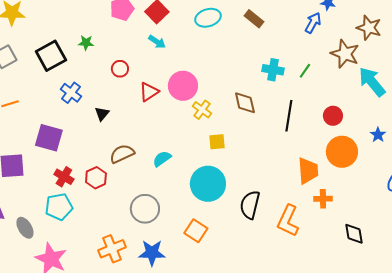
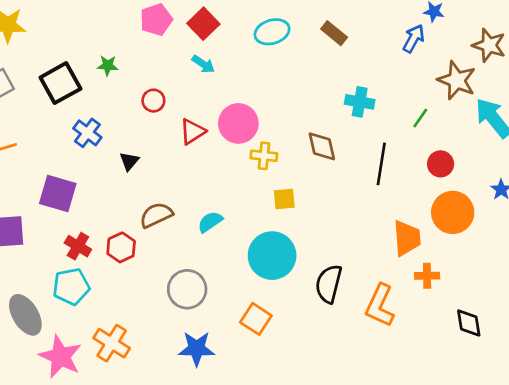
green line: (305, 71) -> (420, 118), moved
yellow cross: (202, 110) -> (264, 156), turned -30
gray ellipse: (25, 228) -> (25, 315), size x1.4
orange cross: (112, 249) -> (112, 343), moved, turned -36

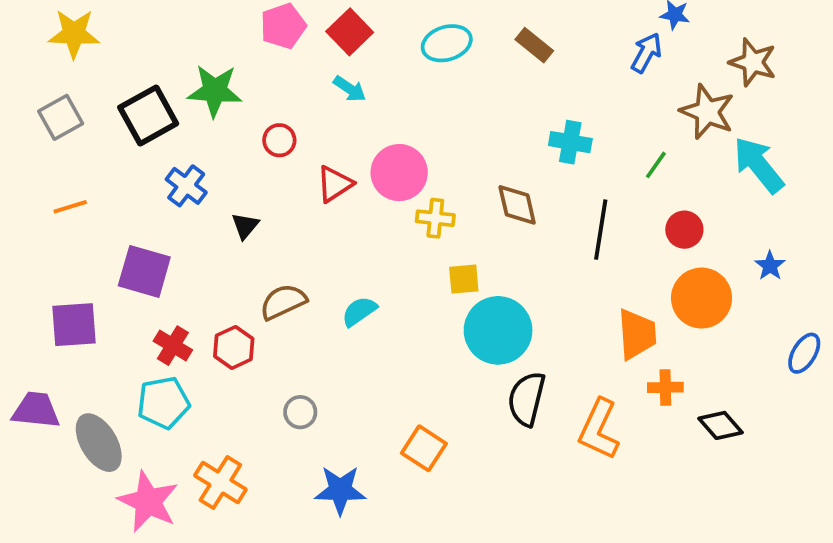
green star: (108, 65) -> (215, 91), size x1.8
cyan circle: (272, 256) -> (498, 330), moved
gray circle: (187, 289) -> (300, 412), moved, size x0.6
black diamond: (469, 323) -> (721, 425), moved, turned -32

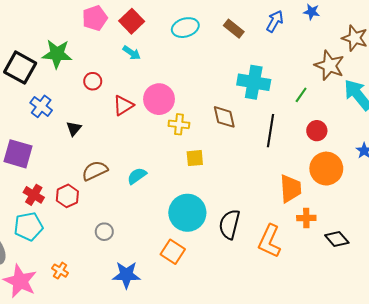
blue arrow: (646, 53) -> (275, 21), moved
black square: (148, 115) -> (20, 68), turned -32
cyan cross: (570, 142) -> (254, 82), size x1.4
cyan circle: (498, 330) -> (187, 213), moved
orange cross: (220, 483) -> (60, 271), size x0.6

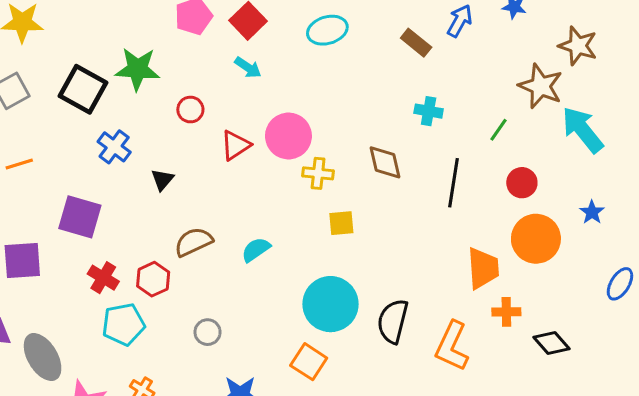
brown rectangle: (234, 29) -> (416, 43), moved
cyan cross: (254, 82) -> (429, 111), size x0.6
cyan pentagon: (29, 226) -> (123, 324), moved

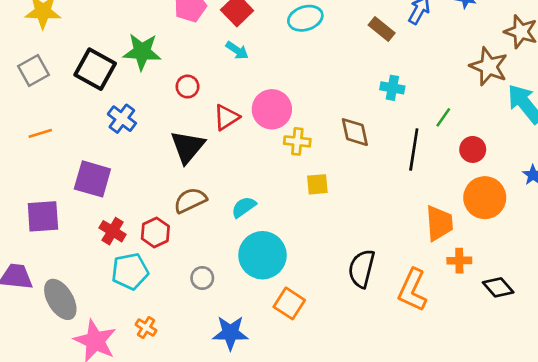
green line: (499, 130) -> (443, 117), moved
black triangle: (162, 180) -> (188, 147), moved, size x1.8
cyan circle: (330, 304) -> (262, 255), moved

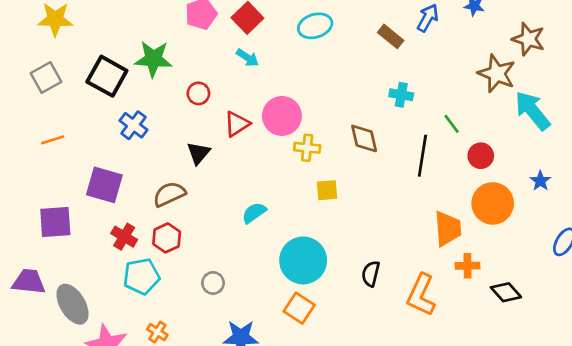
green line: (443, 117) -> (452, 124), turned -72
black triangle: (188, 147) -> (198, 153), size x0.7
brown semicircle: (190, 200) -> (169, 194), moved
cyan circle: (262, 255) -> (303, 260), moved
black semicircle: (362, 269) -> (371, 274), size x0.7

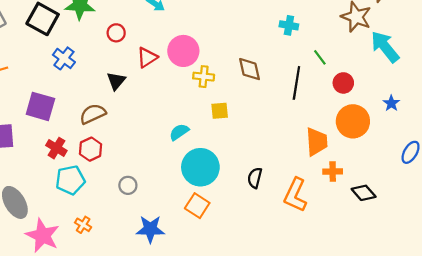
cyan cross: (401, 95) -> (289, 25), moved
cyan semicircle: (254, 213) -> (179, 132), moved

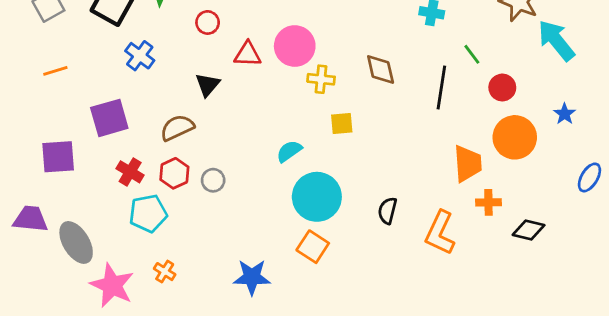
red triangle: (147, 57) -> (248, 54), turned 35
purple square: (40, 106) -> (109, 118), turned -32
gray circle: (128, 185) -> (213, 180), moved
black diamond: (364, 193) -> (529, 230), turned -35

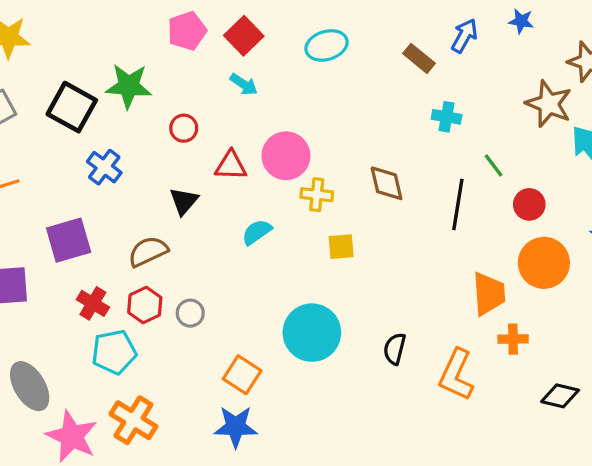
cyan semicircle: (289, 151) -> (257, 232), moved
black diamond: (529, 230) -> (560, 396), moved
orange square: (313, 247) -> (242, 375), moved
orange cross: (165, 272) -> (133, 420), size x1.8

